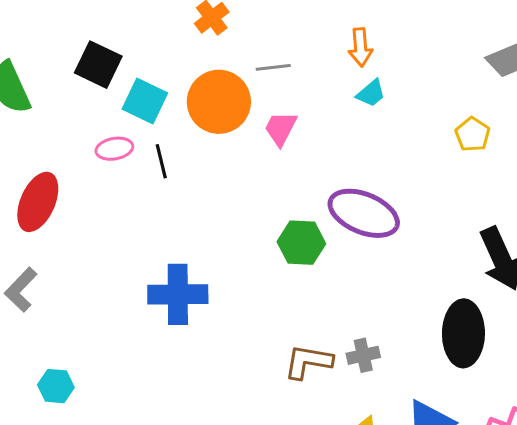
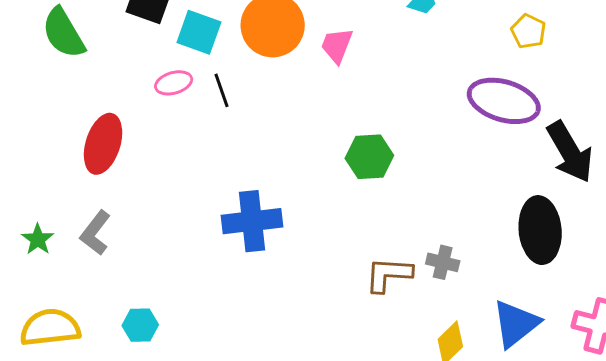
purple ellipse: (364, 213) -> (504, 101), moved
gray cross: (363, 355) -> (443, 262), turned 32

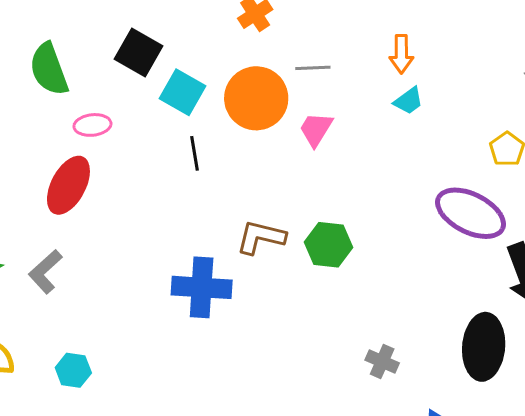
pink ellipse: (174, 83) -> (92, 125), moved
brown L-shape: (389, 275) -> (261, 237), moved

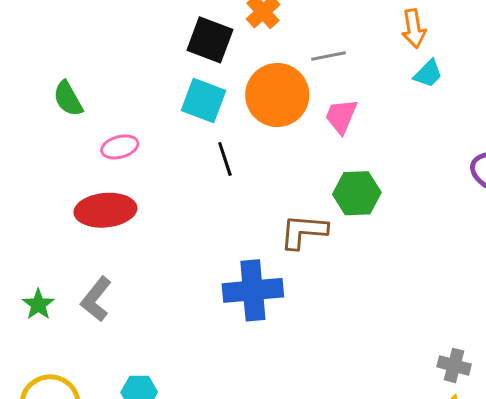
black square: (139, 53) -> (210, 40), moved
green semicircle: (49, 69) -> (68, 99), size x0.7
red ellipse: (68, 185) -> (105, 210), turned 66
green hexagon: (328, 245) -> (357, 193), moved
gray cross: (382, 362) -> (454, 365), moved

